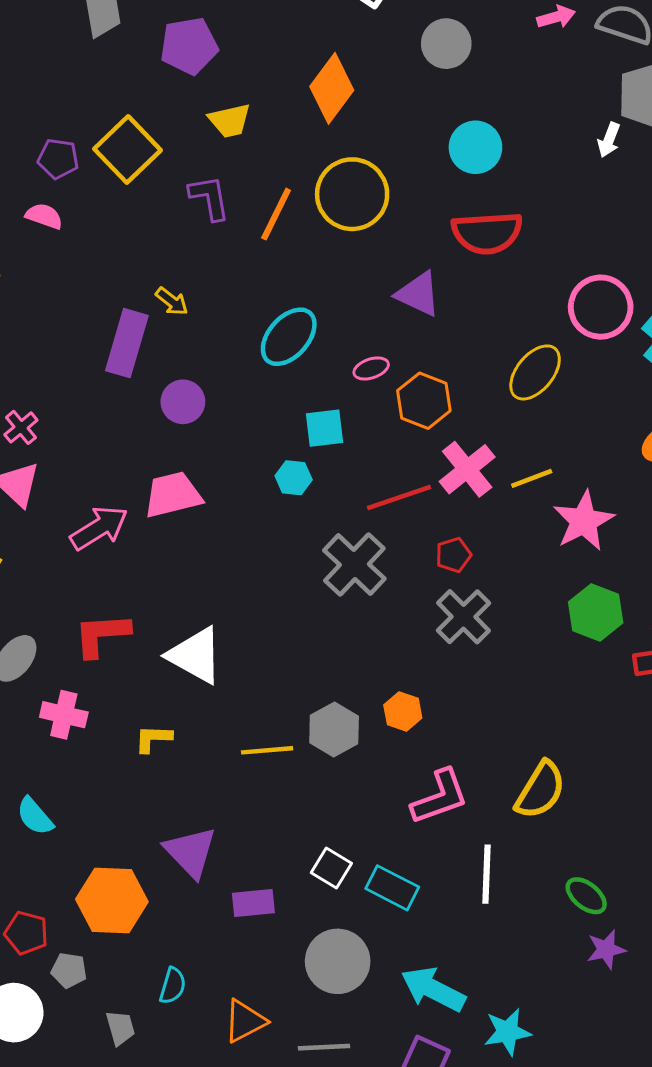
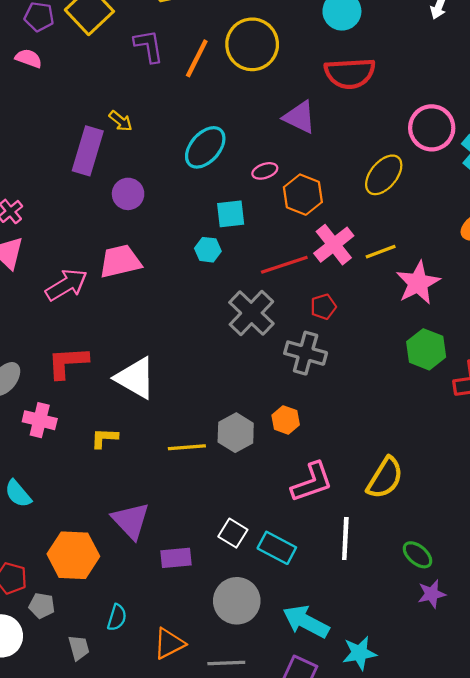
gray cross: (463, 617) -> (306, 353), moved, turned -30

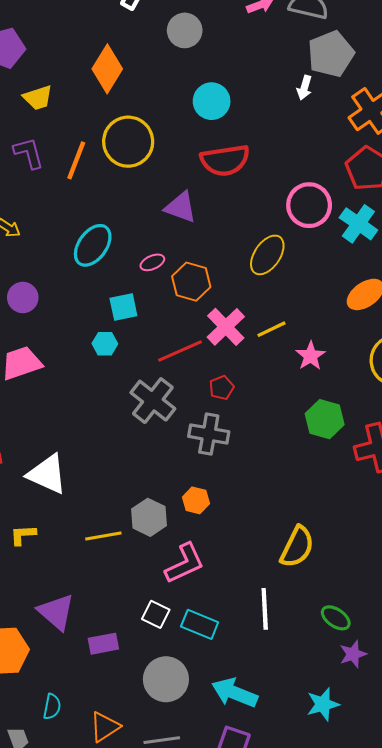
pink star: (418, 283) -> (311, 356), size x0.7
pink L-shape: (312, 482) -> (185, 563), moved
cyan star: (360, 653) -> (323, 704), moved

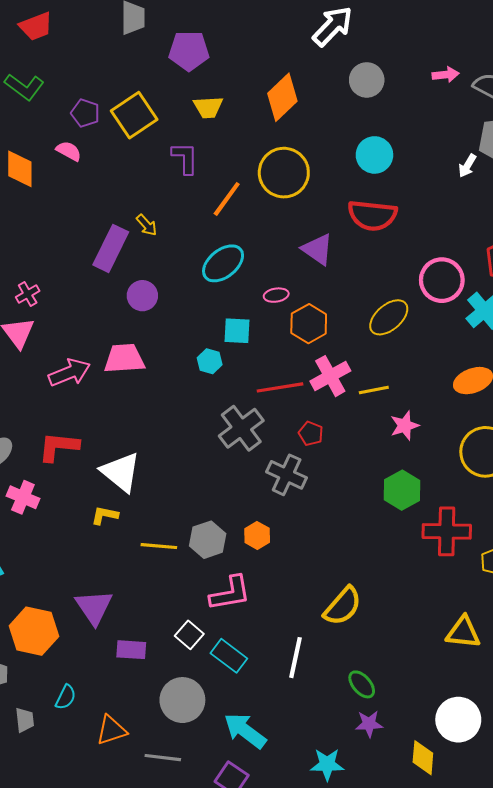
orange line: (76, 160) -> (227, 199), moved
red pentagon: (222, 388) -> (311, 433), turned 30
yellow L-shape: (23, 535) -> (105, 515), moved

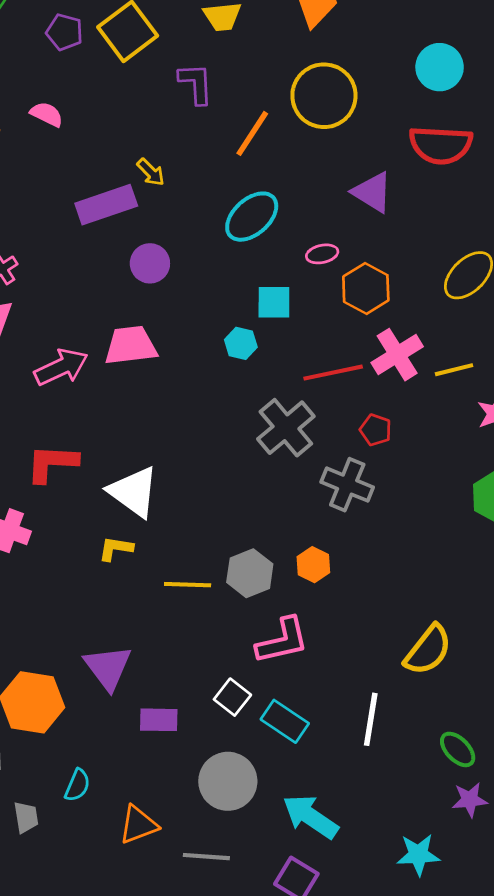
pink semicircle: (69, 151) -> (47, 114), moved
purple rectangle: (111, 248) -> (106, 205), turned 48

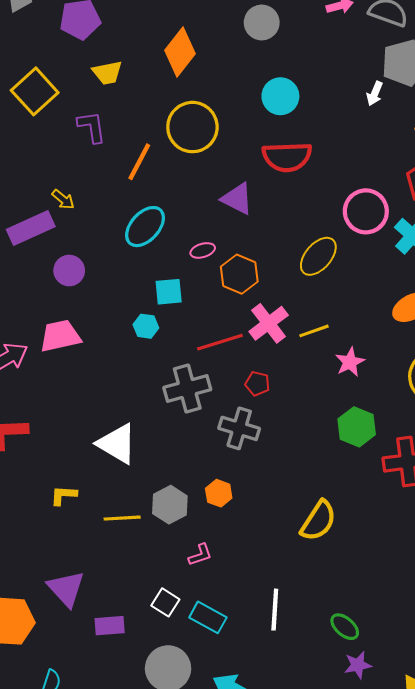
gray cross: (286, 428) -> (187, 389), turned 30
white triangle: (134, 492) -> (117, 444), moved
pink L-shape: (282, 641) -> (200, 555), size x0.6
yellow semicircle: (428, 650) -> (318, 521), moved

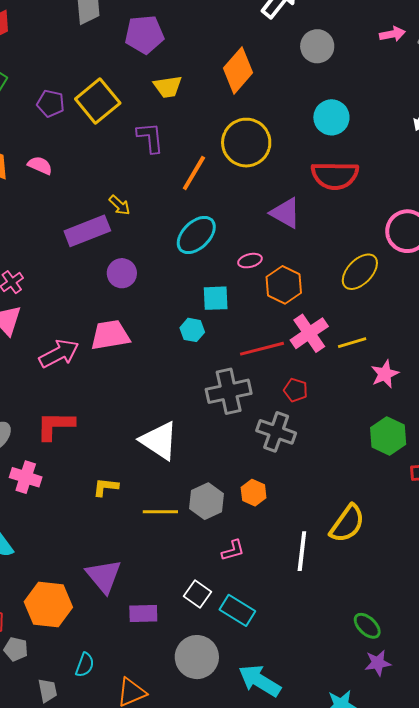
white line: (275, 610) -> (302, 551), moved

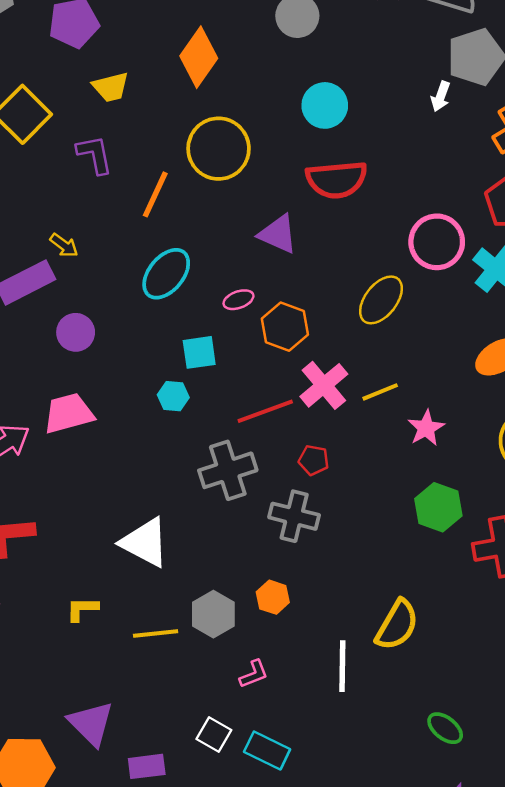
green ellipse: (367, 626) -> (445, 728), moved

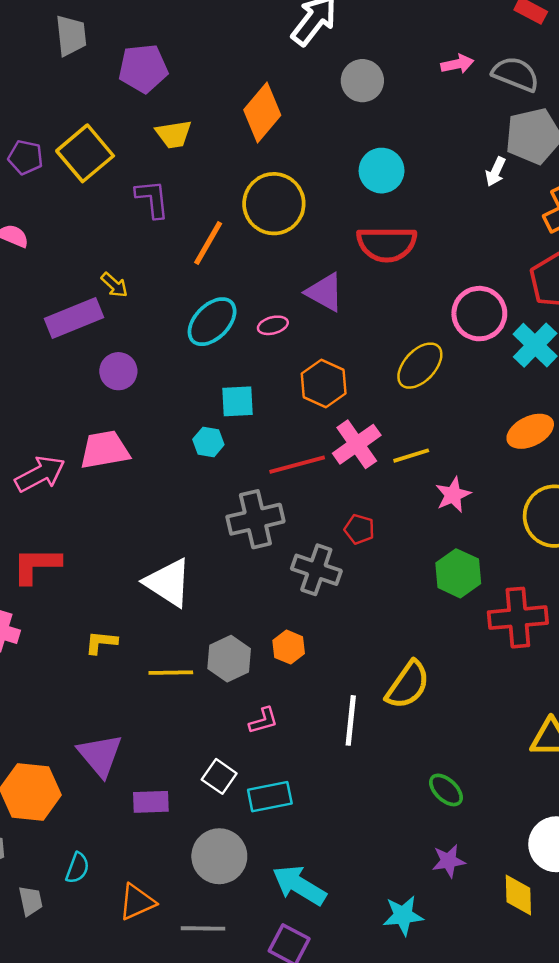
pink ellipse: (238, 300) -> (273, 325), moved
red pentagon: (314, 460) -> (359, 529), moved
cyan rectangle: (267, 751) -> (270, 797), turned -42

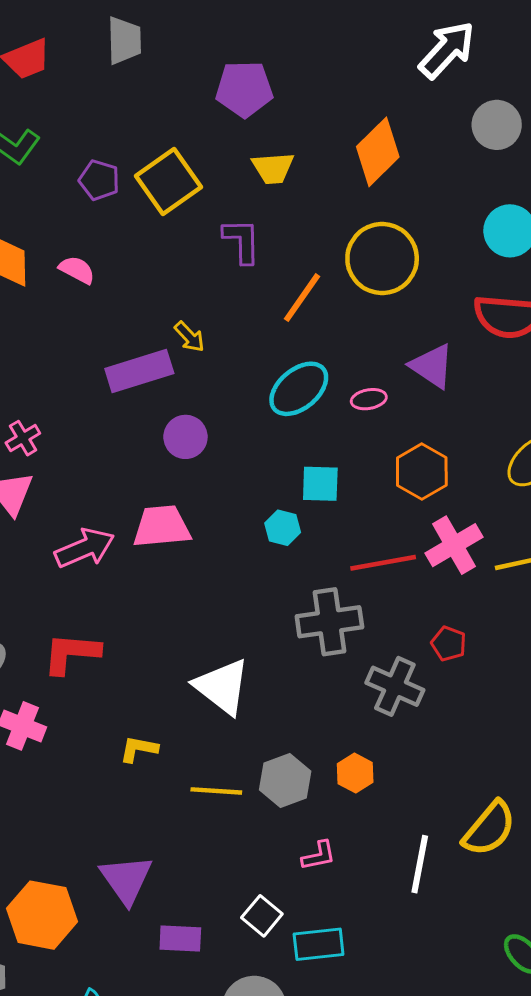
gray trapezoid: (71, 36) -> (124, 40), moved

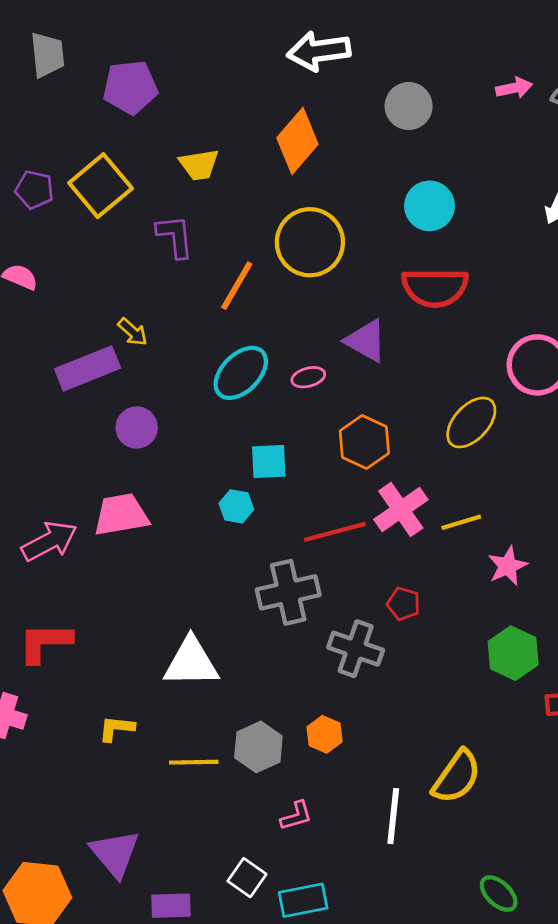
white arrow: (447, 50) -> (319, 51), moved, turned -136
purple pentagon: (244, 89) -> (130, 87), moved
white triangle: (222, 687) -> (191, 662), turned -34

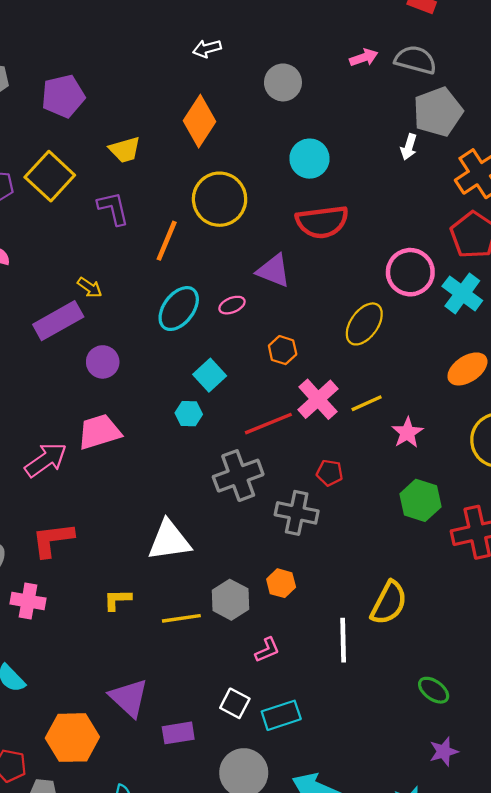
white arrow: (319, 51) -> (207, 49), size x0.6
orange hexagon: (364, 442) -> (283, 350), size x0.7
cyan square: (269, 461) -> (210, 375), turned -32

